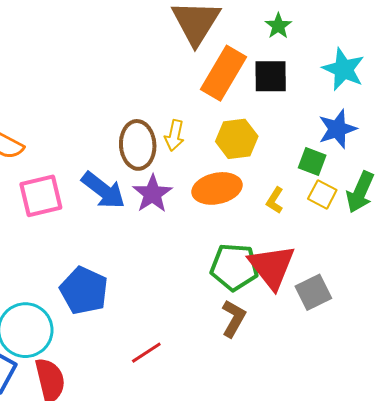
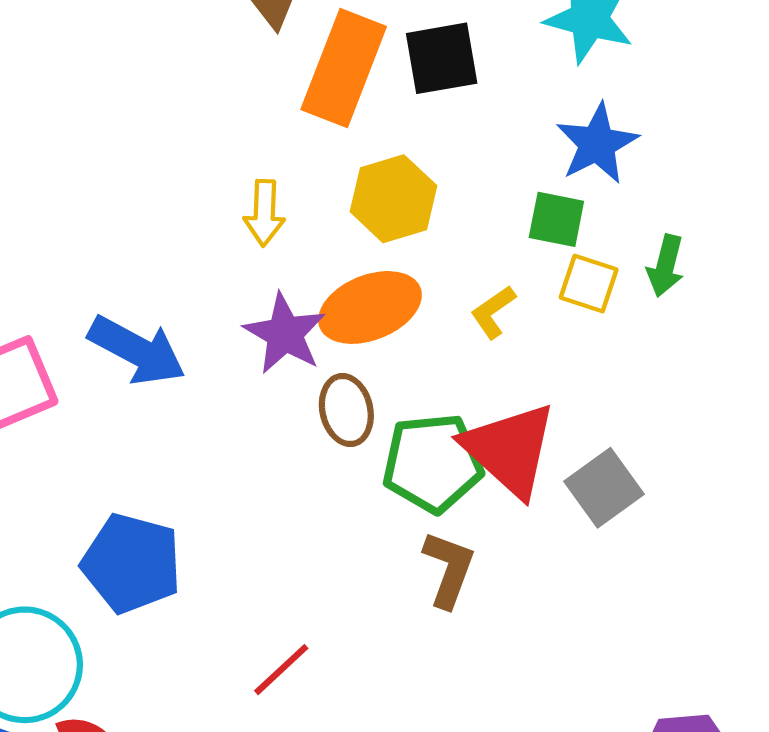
brown ellipse: (138, 145) -> (346, 410), moved, size x0.7
green arrow: (360, 192) -> (666, 266), size x0.7
purple star: (152, 194) -> (285, 334), moved
yellow L-shape: (275, 200) -> (493, 312), turned 32

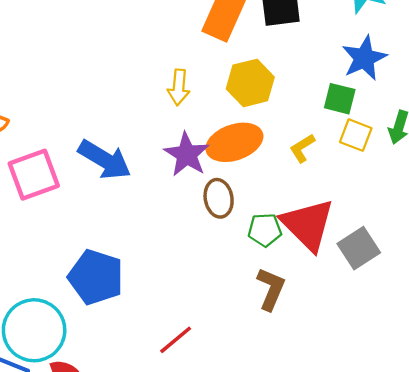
green pentagon: (433, 463) -> (265, 230), size x0.6

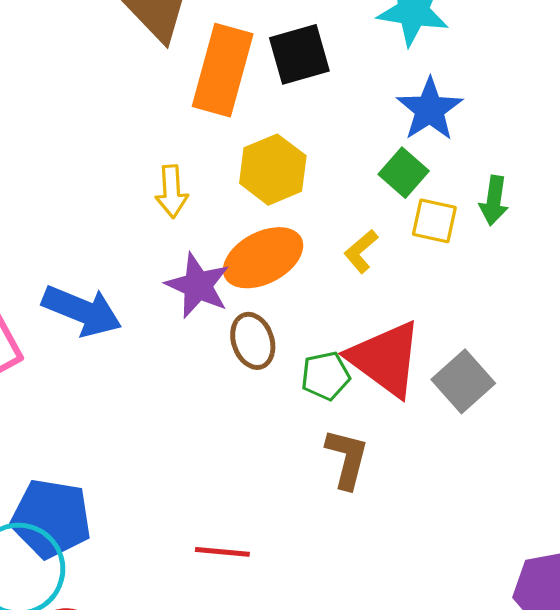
green square: (340, 99) -> (404, 173), turned 36
blue pentagon: (96, 277) -> (51, 518), moved
red line: (176, 340) -> (222, 552), turned 54

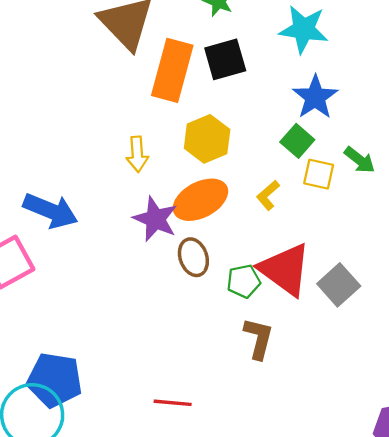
green arrow: (494, 200) -> (360, 160), turned -60
blue arrow: (82, 311) -> (50, 211), moved

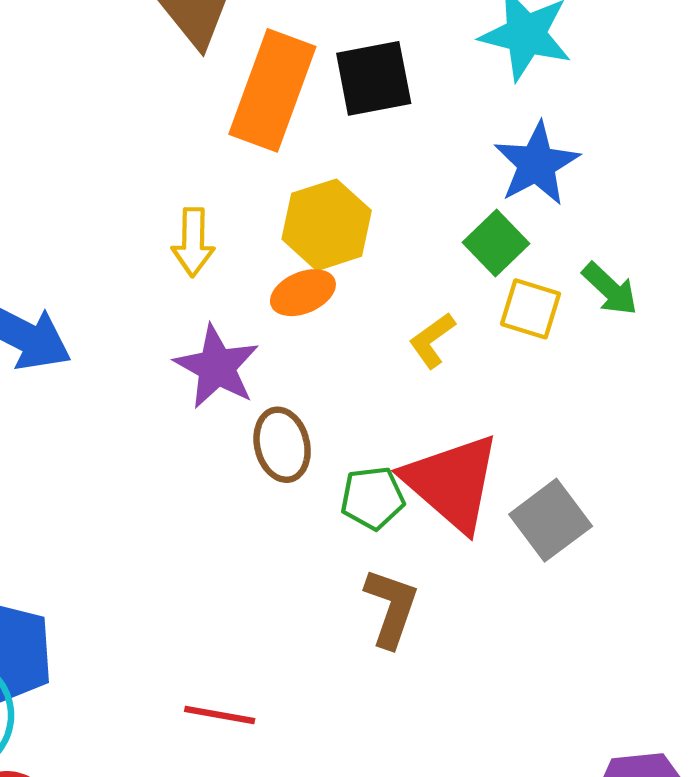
orange ellipse: (200, 200) -> (303, 293), moved, size x0.6

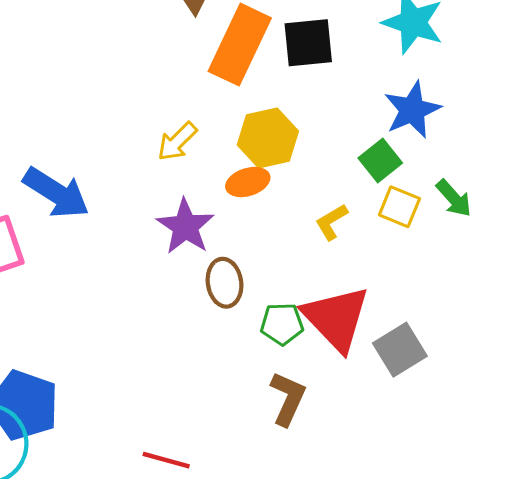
yellow arrow: (193, 242) -> (177, 142), turned 39

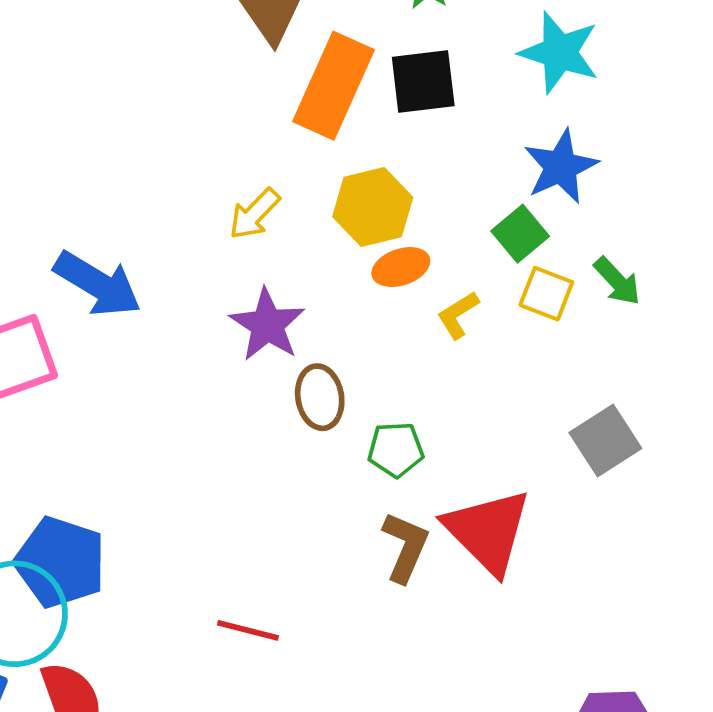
orange ellipse: (248, 182) -> (401, 267), moved
red triangle: (336, 318) -> (488, 531), moved
gray square: (400, 350) -> (605, 440), moved

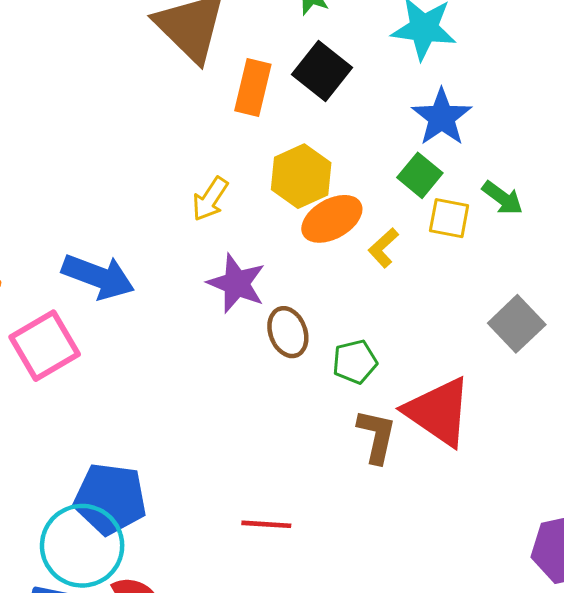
black square: (423, 81) -> (322, 71), turned -34
orange rectangle: (334, 86) -> (253, 87), size x0.7
orange ellipse: (401, 267) -> (332, 219), size x1.4

